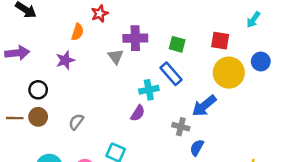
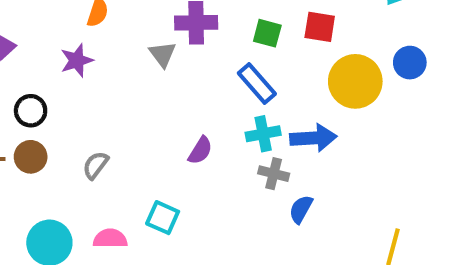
red square: (220, 41) -> (320, 27), moved
cyan cross: (149, 90) -> (263, 134), moved
blue arrow: (204, 106) -> (313, 138), turned -145

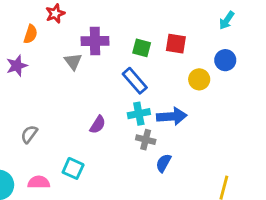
blue circle: (410, 63) -> (225, 60), moved
yellow circle: (355, 81) -> (199, 79), size x0.6

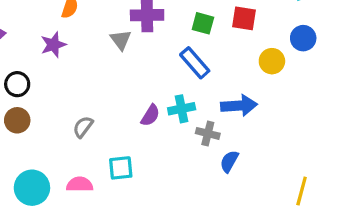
cyan cross: (139, 114) -> (182, 109), moved
gray semicircle: (29, 134) -> (83, 127), moved
cyan square: (73, 168) -> (121, 168), turned -30

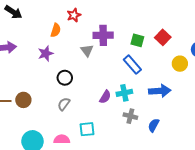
red square: (244, 18) -> (163, 37), turned 35
black circle: (17, 84) -> (65, 78), moved
gray cross: (208, 133) -> (130, 116), moved

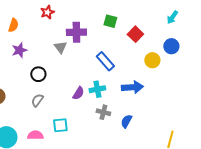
orange semicircle: (56, 30) -> (13, 25), moved
green square: (137, 40) -> (110, 21), moved

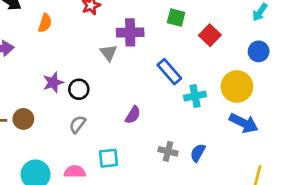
purple star: (19, 50) -> (53, 82), moved
yellow circle: (152, 60) -> (237, 87), moved, size x1.5
blue arrow: (132, 87) -> (244, 123), moved, turned 30
cyan cross: (97, 89) -> (195, 96), moved
gray cross: (103, 112) -> (168, 151), moved

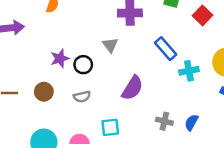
gray triangle: (109, 53) -> (110, 45), moved
purple semicircle: (133, 115) -> (132, 88), size x1.5
brown circle: (23, 119) -> (44, 92), moved
gray semicircle: (77, 124) -> (82, 97), turned -140

